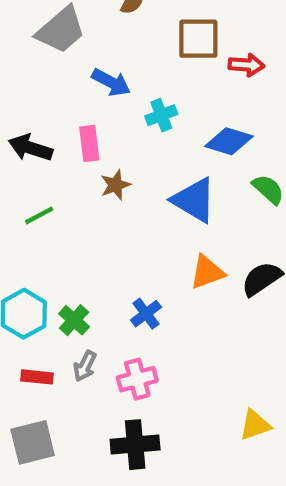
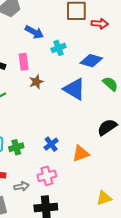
orange triangle: (207, 272) -> (81, 154), moved
green cross: (74, 320) -> (16, 147), turned 32
gray arrow: (85, 366) -> (22, 186), moved, turned -128

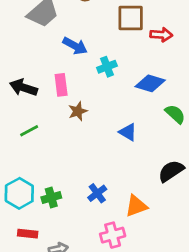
blue triangle: (74, 89) -> (128, 132), moved, size x0.6
pink cross: (47, 176) -> (113, 235), moved

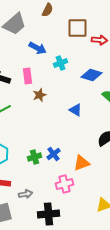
green cross: (51, 198) -> (34, 157), moved

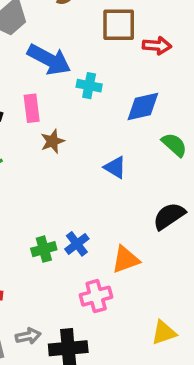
blue arrow: (38, 48) -> (49, 60), size x1.4
cyan cross: (60, 63) -> (89, 86), turned 32
blue diamond: (92, 75) -> (143, 106), turned -30
gray arrow: (26, 194) -> (28, 336), moved

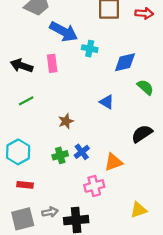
red arrow: (157, 46) -> (144, 13), moved
brown star: (53, 141) -> (66, 121), moved

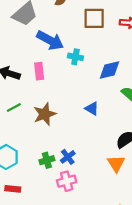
brown star: (66, 121) -> (45, 114), moved, size x1.5
orange triangle: (114, 162) -> (116, 164), moved, turned -42
pink cross: (94, 186) -> (67, 181), moved

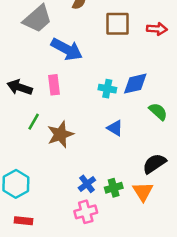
cyan cross: (75, 57) -> (107, 89), moved
green line: (14, 107) -> (34, 122), moved, turned -32
green cross: (47, 160) -> (114, 188), moved

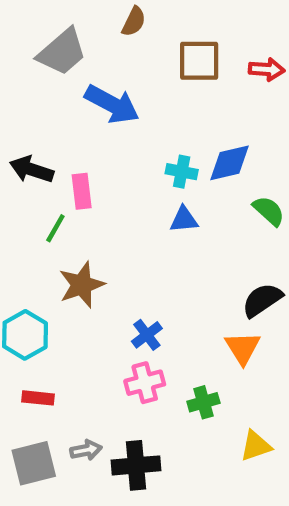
pink rectangle: (54, 85) -> (82, 191), moved
blue triangle: (115, 128) -> (184, 220), moved, turned -36
brown star: (60, 134) -> (82, 285), moved
green cross: (114, 188) -> (203, 402), moved

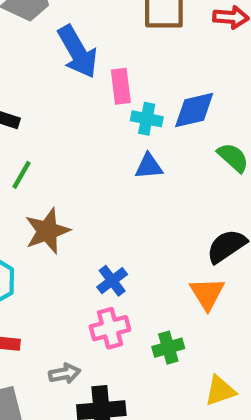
blue arrow: (112, 104) -> (78, 52), turned 32
pink rectangle: (82, 191) -> (121, 86), moved
gray arrow: (86, 450) -> (65, 373), moved

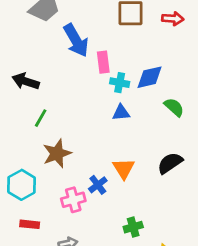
orange triangle: (207, 294) -> (124, 168), moved
pink cross: (110, 328) -> (73, 200), moved

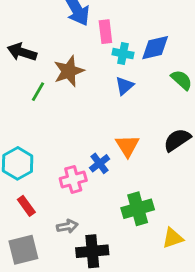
blue triangle: (121, 113) -> (124, 86), turned -36
brown star: (57, 153) -> (69, 71), moved
red rectangle: (30, 224) -> (26, 206), turned 48
green cross: (133, 227) -> (138, 209), size x1.5

